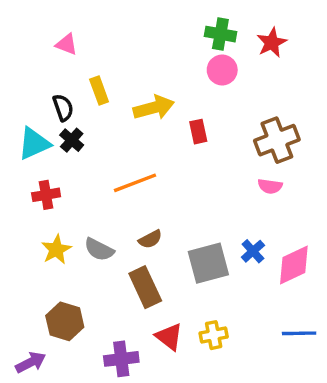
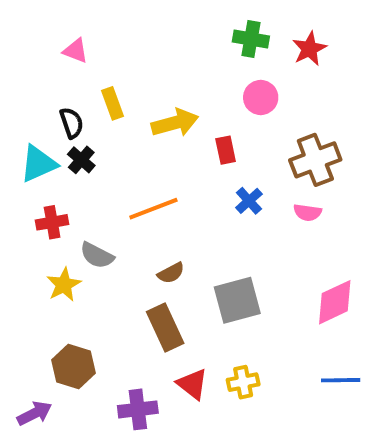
pink circle: (222, 70) -> (261, 97), moved
gray semicircle: (99, 250) -> (97, 255), moved
blue cross: (253, 251) -> (249, 201), moved

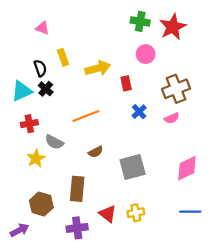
red star: (309, 49) -> (173, 27), size x1.4
pink semicircle: (307, 213) -> (172, 118), turned -32
brown rectangle: (165, 328) -> (77, 189), moved, turned 30

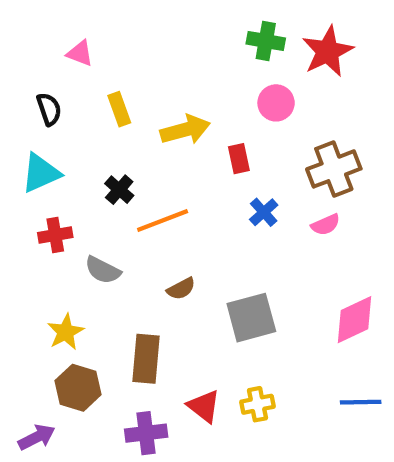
black semicircle: (40, 68) -> (49, 109), moved
black cross: (46, 89) -> (119, 190), moved
yellow star: (36, 158) -> (66, 332), moved

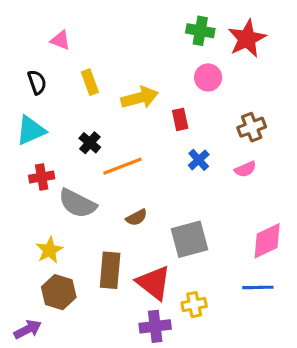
brown cross: (334, 169) -> (252, 127), size x0.7
gray semicircle: (103, 270) -> (77, 203), size x1.4
blue line: (361, 402) -> (258, 287), moved
red triangle: (204, 406) -> (154, 283), moved, size x1.4
purple cross: (146, 433) -> (155, 326), moved

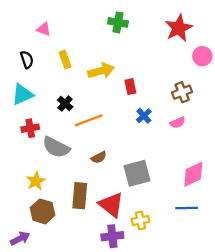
green cross: (200, 31) -> (118, 22), moved
pink circle: (208, 77) -> (202, 56), moved

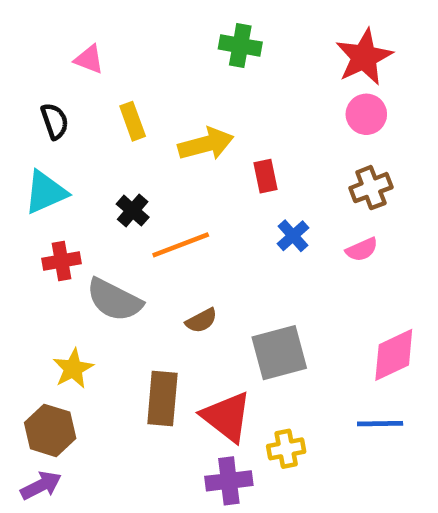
pink circle: (202, 56) -> (366, 114), moved
brown hexagon: (43, 211) -> (50, 430), moved

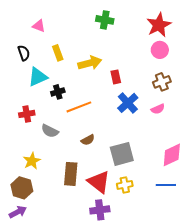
cyan triangle: (46, 192) -> (38, 77), moved
black cross: (133, 211) -> (58, 92), turned 32
blue cross: (293, 236) -> (128, 103), size x1.5
gray semicircle: (114, 300) -> (50, 131), size x0.7
yellow cross: (286, 449) -> (125, 185), moved

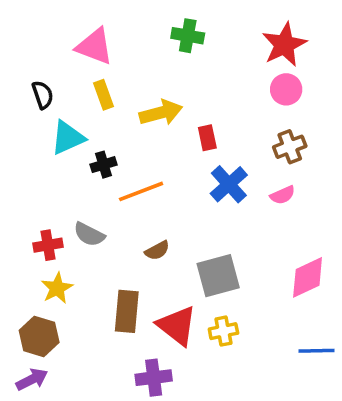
pink triangle: (39, 26) -> (95, 46), moved, size x1.6
red cross: (27, 114) -> (48, 245), moved
blue line: (166, 185) -> (317, 351), moved
purple cross: (100, 210) -> (154, 378), moved

